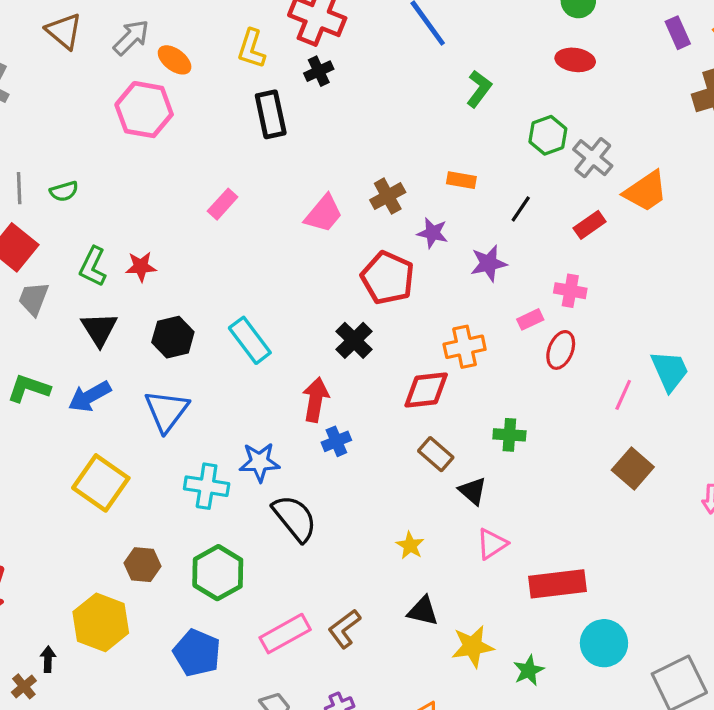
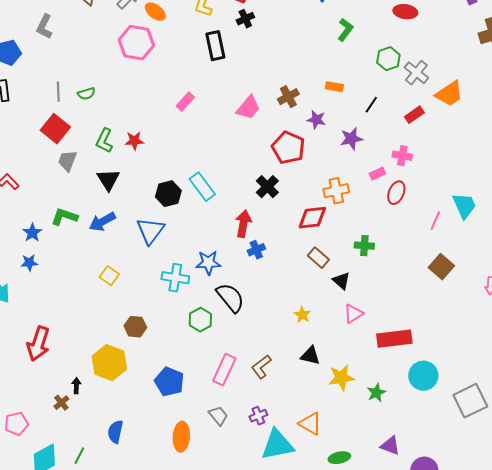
black hexagon: (173, 337) -> (168, 194), moved
yellow square: (101, 483) -> (109, 276), size x0.6
green hexagon: (218, 573) -> (200, 320), moved, size x0.7
pink rectangle: (285, 634) -> (224, 370), turned -36

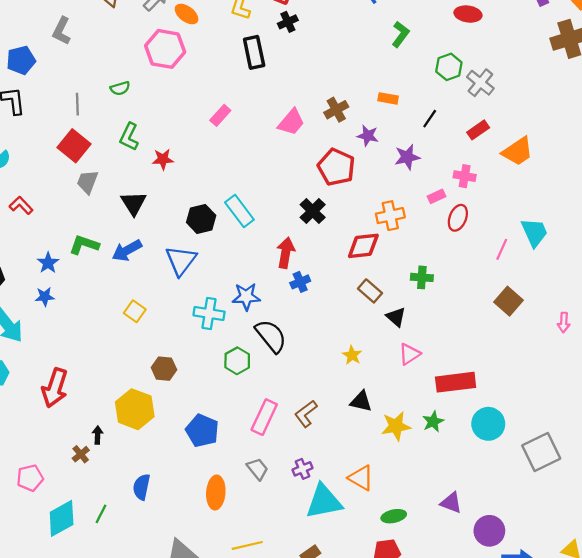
green semicircle: (86, 94) -> (120, 88), moved
orange trapezoid: (449, 94) -> (518, 151), moved
green L-shape: (104, 141) -> (129, 137), moved
green star: (376, 393) -> (433, 422), moved

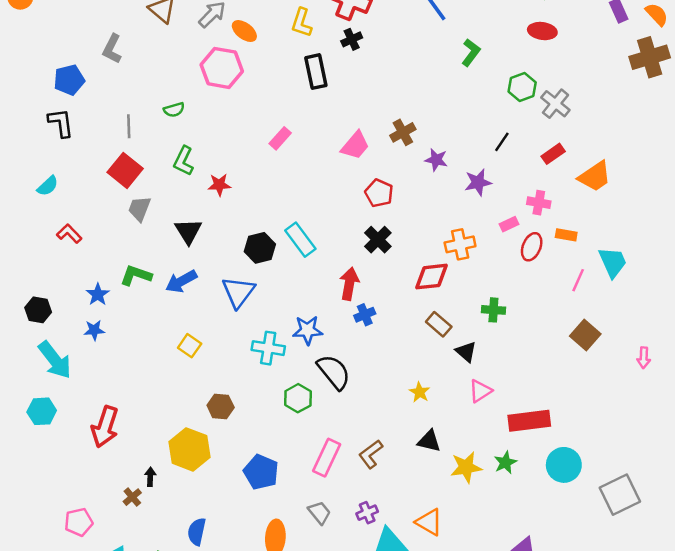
orange rectangle: (388, 98) -> (566, 235), moved
red pentagon: (336, 167) -> (379, 193), moved, size x0.7

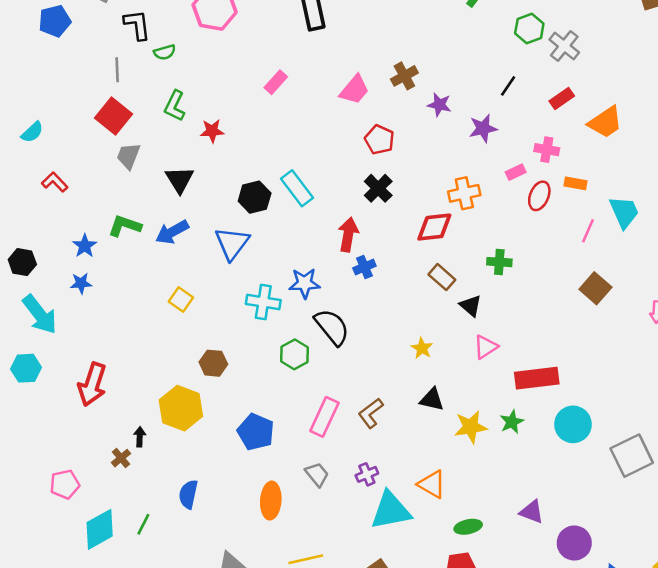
black L-shape: (61, 123) -> (137, 25), moved

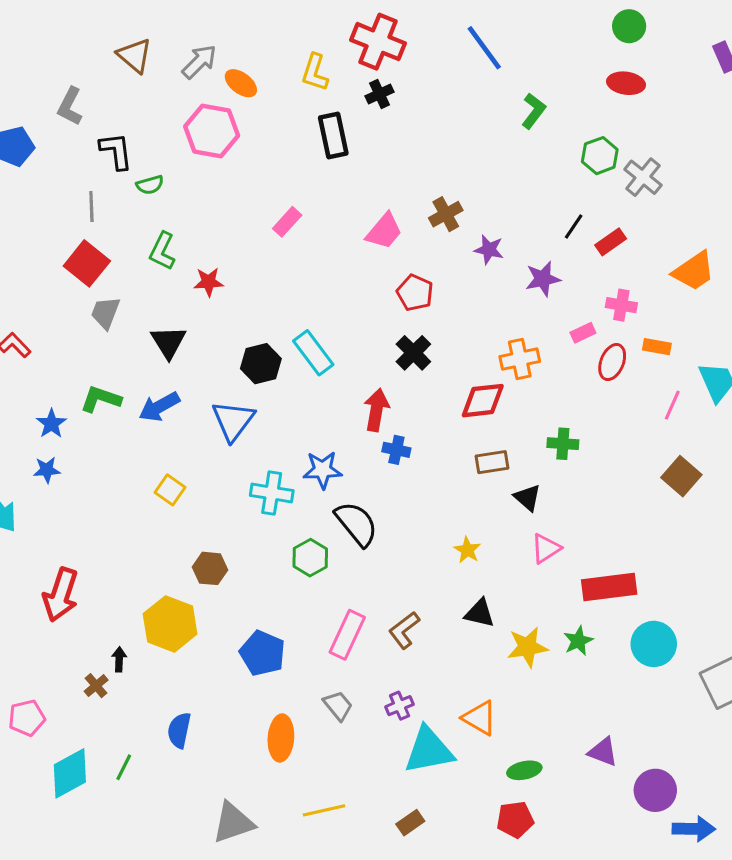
red rectangle: (562, 98) -> (611, 242), moved
blue cross: (364, 267) -> (396, 450), turned 35
brown rectangle: (442, 277) -> (492, 462), turned -50

